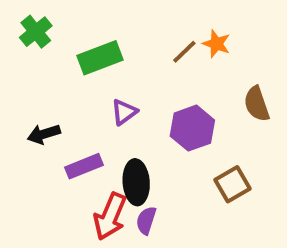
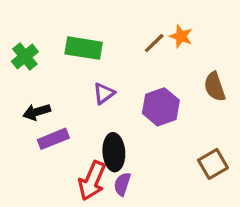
green cross: (36, 32) -> (25, 56), moved
green rectangle: (100, 58) -> (84, 48), turned 30
purple rectangle: (84, 166) -> (53, 139), moved
brown square: (233, 184) -> (213, 164), moved

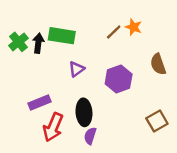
black arrow: (37, 112) -> (38, 43), moved, turned 114
red arrow: (92, 181) -> (53, 127), moved

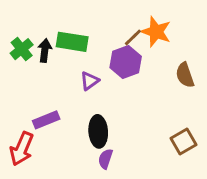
orange star: (133, 27) -> (156, 32), size x1.5
purple hexagon: (119, 79) -> (126, 62), moved
red arrow: (53, 127) -> (22, 149), moved

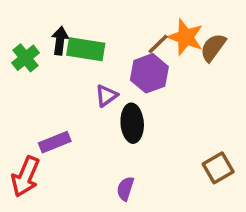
black arrow: (45, 50) -> (60, 41), moved
brown semicircle: (185, 75) -> (213, 48), moved, turned 55
black ellipse: (98, 131) -> (132, 123), moved

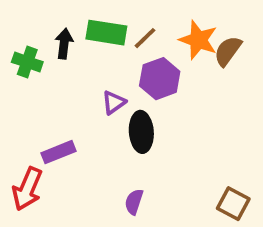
brown line: (158, 44) -> (145, 38), moved
green rectangle: (86, 49) -> (106, 33), moved
green cross: (26, 58) -> (27, 62), turned -32
brown square: (218, 168) -> (233, 204), moved, turned -32

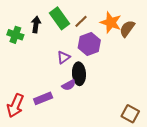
green rectangle: (106, 33) -> (59, 18), turned 45
purple rectangle: (59, 152) -> (43, 98), moved
purple semicircle: (134, 202) -> (69, 85), moved, turned -136

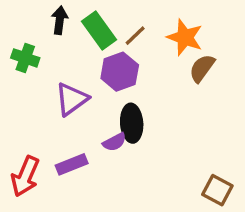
black arrow: (36, 25) -> (60, 20), moved
brown semicircle: (127, 29) -> (202, 68), moved
purple hexagon: (89, 44) -> (120, 72), moved
purple triangle: (64, 57) -> (72, 99), moved, size x1.5

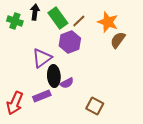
green cross: (25, 58) -> (15, 21), moved
black ellipse: (132, 123) -> (54, 76), moved
brown square: (217, 190) -> (95, 106), moved

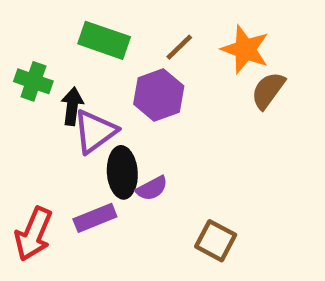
black arrow: (35, 12) -> (72, 106), moved
green rectangle: (58, 18) -> (104, 40), moved, turned -35
green cross: (15, 21) -> (33, 81), moved

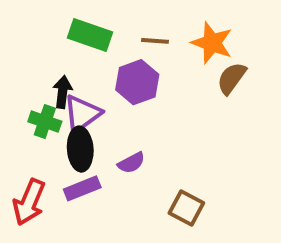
brown line: (179, 47) -> (155, 41), turned 48
green cross: (33, 81) -> (45, 122), moved
black ellipse: (122, 172) -> (80, 149), moved

